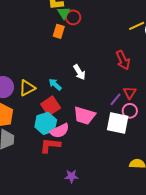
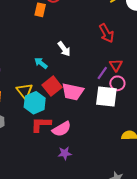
yellow triangle: (27, 88) -> (25, 91), moved, turned -36
red square: (51, 106) -> (52, 86), moved
pink semicircle: (60, 131) -> (62, 129), moved

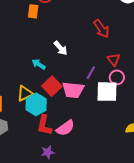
purple line: (102, 73) -> (91, 73), moved
yellow triangle: (25, 91) -> (25, 93), turned 48
red L-shape: (41, 124) -> (44, 125), turned -75
purple star: (65, 153) -> (48, 152), moved

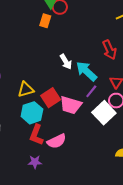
cyan arrow: (39, 64) -> (87, 71), moved, size x1.6
white square: (107, 92) -> (104, 113), turned 35
yellow triangle: (25, 93) -> (26, 89), moved

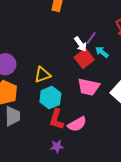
cyan arrow: (87, 71) -> (102, 52), size x0.6
purple line: (91, 91) -> (91, 38), moved
red square: (51, 98) -> (84, 58), moved

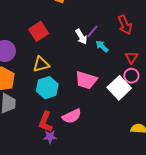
red square: (84, 58) -> (39, 31), moved
red L-shape: (56, 119) -> (45, 122), moved

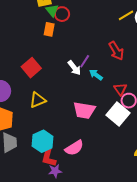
red triangle: (132, 57) -> (120, 89), moved
cyan hexagon: (47, 88) -> (43, 141), moved

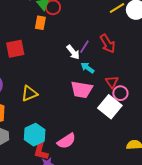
purple line: (85, 61) -> (84, 47), moved
red square: (31, 68) -> (15, 49), moved, turned 30
white arrow: (74, 68) -> (73, 52), moved
pink trapezoid: (84, 110) -> (82, 90), moved

